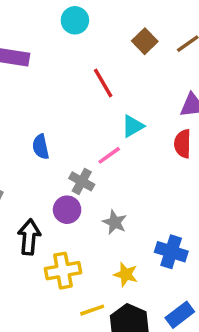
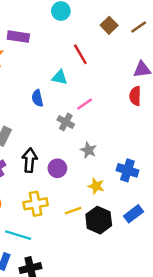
cyan triangle: (133, 126) -> (60, 77), moved, turned 42
purple circle: (67, 210) -> (57, 168), moved
yellow cross: (63, 271) -> (36, 204), moved

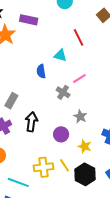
purple circle: (57, 168) -> (61, 134), moved
yellow cross: (36, 204) -> (44, 167), moved
yellow line: (73, 211) -> (65, 165), turned 72

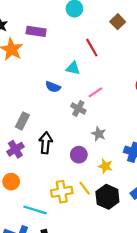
blue semicircle: (41, 71) -> (53, 87), turned -56

